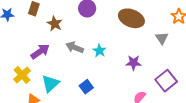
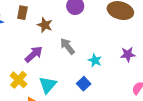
gray arrow: (75, 47) -> (67, 46), turned 36
cyan star: (99, 51) -> (95, 60), moved

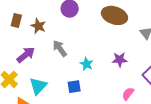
brown rectangle: (22, 13) -> (16, 21), moved
blue square: (84, 84) -> (74, 87), turned 32

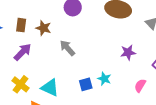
purple arrow: (26, 55) -> (23, 52), moved
cyan star: (87, 64) -> (104, 79), moved
cyan triangle: (38, 86) -> (50, 88), turned -42

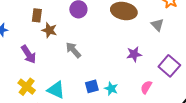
brown rectangle: (21, 25) -> (37, 15), moved
purple arrow: (23, 52) -> (29, 54), turned 102
cyan star: (104, 79) -> (111, 89), moved

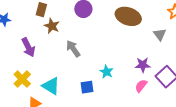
purple star: (134, 54) -> (143, 65), moved
pink semicircle: (146, 87) -> (141, 86), moved
cyan star: (111, 89) -> (106, 72), moved

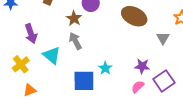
brown star: (52, 26) -> (74, 18), moved
cyan triangle: (51, 86) -> (52, 55), moved
blue square: (87, 87) -> (84, 81), size x1.6

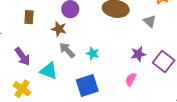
cyan star: (105, 68) -> (93, 53), moved
pink semicircle: (138, 87) -> (131, 79), moved

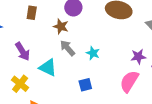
pink semicircle: (131, 79) -> (129, 81), size x1.6
blue square: (87, 86) -> (85, 85), size x0.6

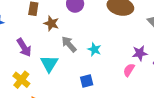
brown star: (61, 26) -> (51, 23), moved
cyan triangle: (48, 68) -> (49, 64), turned 36
pink semicircle: (129, 81) -> (129, 70), moved, size x0.6

